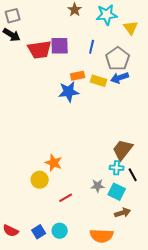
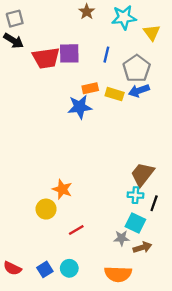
black line: (133, 175) -> (154, 203), turned 48
gray star: (98, 186) -> (122, 238), moved

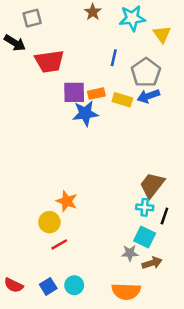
gray square: (15, 19) -> (32, 18), moved
purple square: (69, 53) -> (74, 92), moved
red line: (76, 230) -> (59, 244), moved

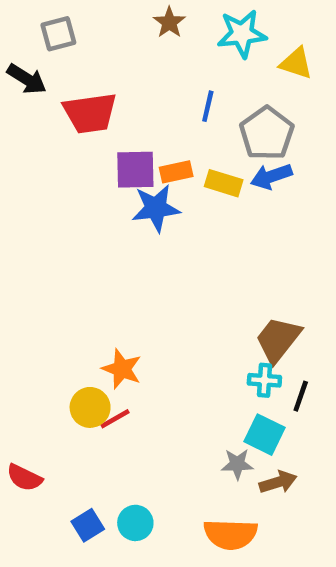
yellow triangle: (162, 34) -> (296, 63), turned -36
red line: (59, 244) -> (115, 419), moved
red semicircle: (14, 285) -> (24, 478), moved

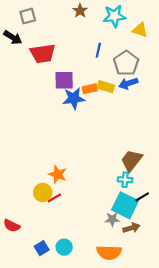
orange rectangle: (176, 172) -> (90, 89), moved
black line: (301, 396) -> (142, 197), moved, turned 40
cyan square: (264, 435) -> (125, 205), size x1.4

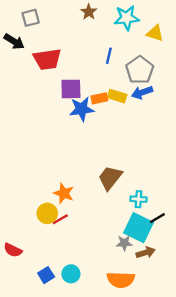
brown trapezoid: (131, 160) -> (110, 178), moved

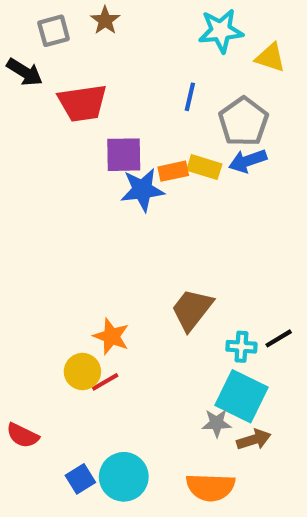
brown star: (89, 12) -> (105, 20), moved
black line: (157, 218) -> (279, 338), moved
cyan circle: (71, 274) -> (124, 477), size x1.5

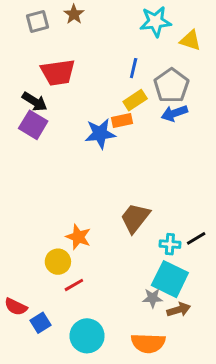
black arrow: (25, 72) -> (35, 102), moved
purple square: (124, 155) -> (33, 125), moved, turned 32
yellow rectangle: (204, 167) -> (135, 100), moved, turned -50
red line: (105, 382) -> (74, 285), moved
blue square: (80, 479) -> (40, 323), moved

